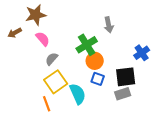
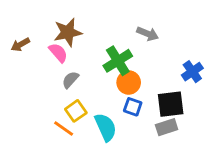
brown star: (36, 15) -> (68, 32), moved
gray arrow: (109, 25) -> (148, 34), turned -56
yellow square: (56, 82) -> (76, 111), size x0.7
orange line: (47, 104) -> (64, 129), moved, turned -35

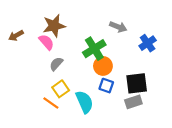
blue cross: (192, 72) -> (148, 43), moved

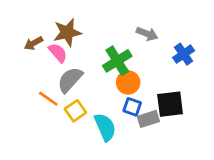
brown arrow: (16, 36) -> (33, 43), moved
gray semicircle: (56, 64) -> (70, 80), size x1.5
gray rectangle: (133, 102) -> (148, 119), moved
orange line: (51, 103) -> (48, 99), moved

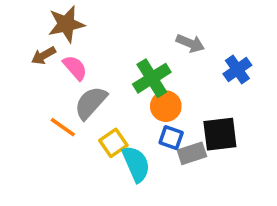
brown star: (67, 32) -> (66, 24), moved
yellow square: (75, 111) -> (113, 143), moved

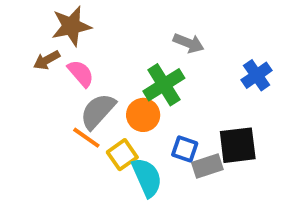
gray arrow: (190, 43) -> (188, 43), moved
orange circle: (166, 106) -> (143, 115), moved
orange line: (63, 127) -> (86, 138), moved

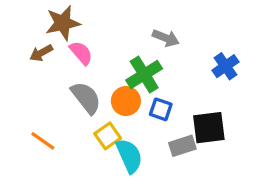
pink semicircle: (81, 73) -> (81, 53), moved
gray semicircle: (98, 111) -> (86, 98), turned 100
orange line: (86, 138) -> (43, 141), moved
blue square: (185, 149) -> (161, 109), moved

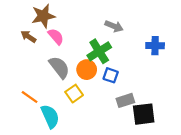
brown arrow: (41, 53) -> (28, 36), turned 63
blue cross: (225, 66) -> (155, 46), turned 36
black square: (209, 128) -> (144, 114), moved
cyan semicircle: (129, 156) -> (50, 116), moved

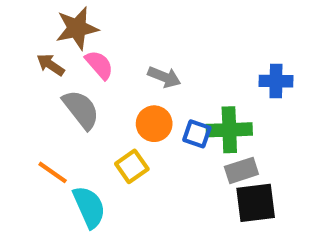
gray arrow: (114, 26) -> (164, 77), moved
green cross: (99, 51) -> (229, 130), moved, turned 30
gray semicircle: (59, 67) -> (81, 109), moved
gray rectangle: (125, 100) -> (241, 170), moved

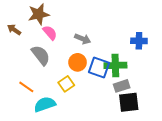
brown arrow: (51, 65) -> (14, 30), moved
blue square: (197, 134) -> (99, 67), size x1.5
cyan semicircle: (89, 207) -> (45, 104), turned -85

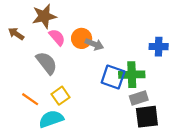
orange circle: (78, 62) -> (82, 38), moved
yellow square: (66, 84) -> (61, 96), moved

